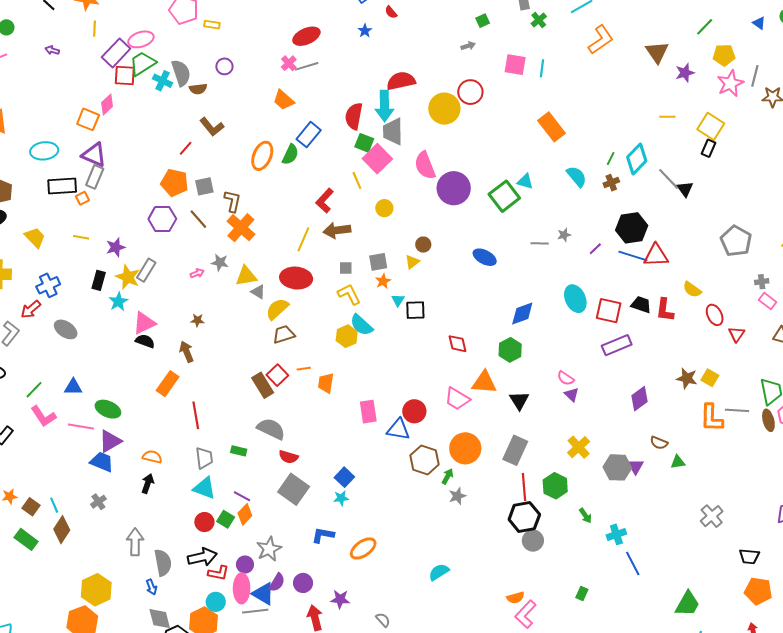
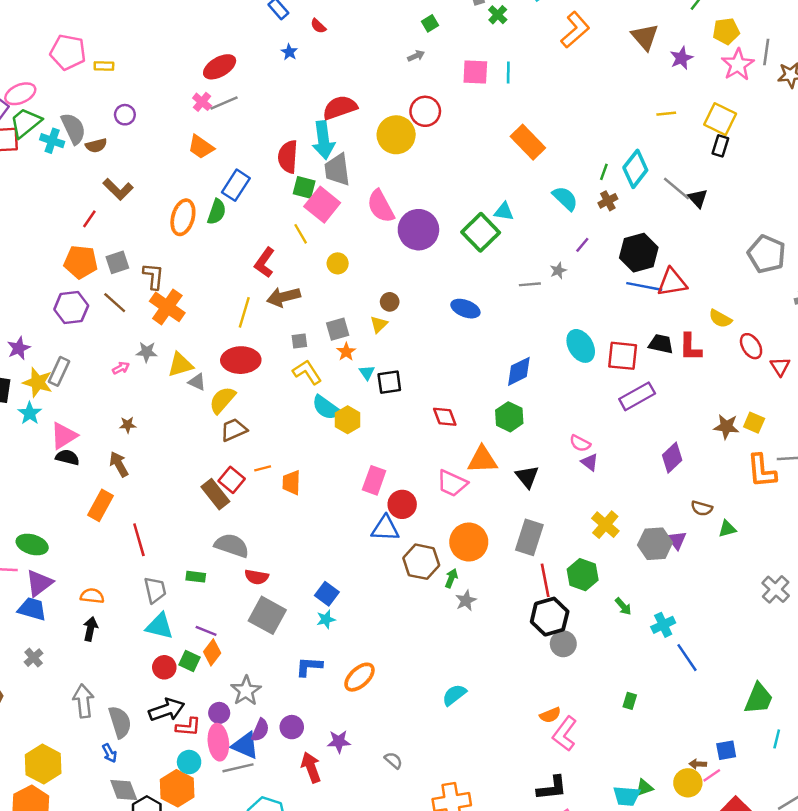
purple line: (595, 249) -> (582, 245), moved
yellow hexagon: (347, 336) -> (348, 420), moved
pink rectangle: (368, 412) -> (374, 480), moved, turned 35

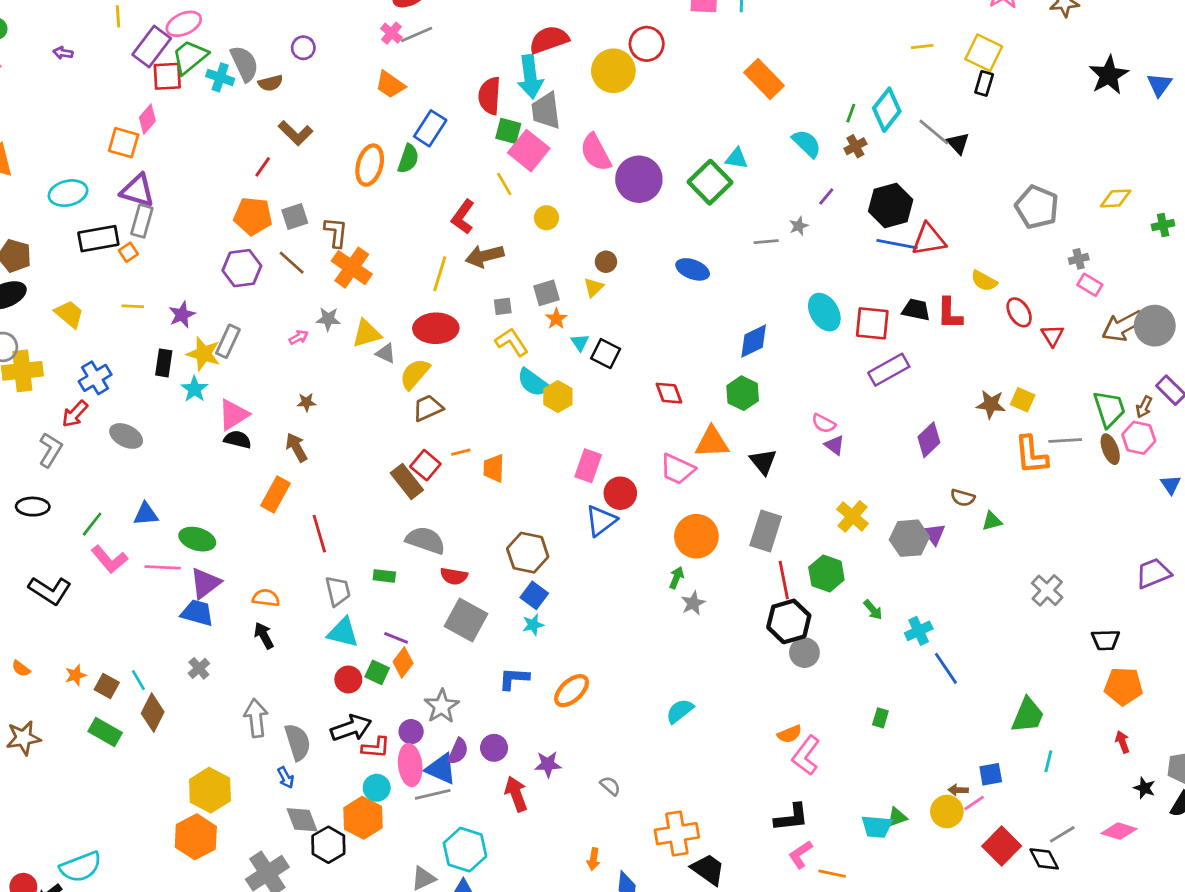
black square: (389, 382) -> (606, 354), turned 35
blue triangle: (385, 528) -> (601, 521), turned -40
brown hexagon: (421, 562) -> (528, 553), moved
black arrow: (90, 629) -> (264, 636), turned -40

